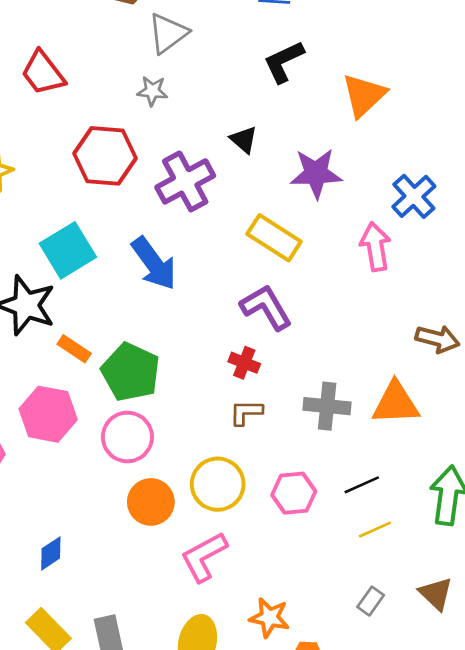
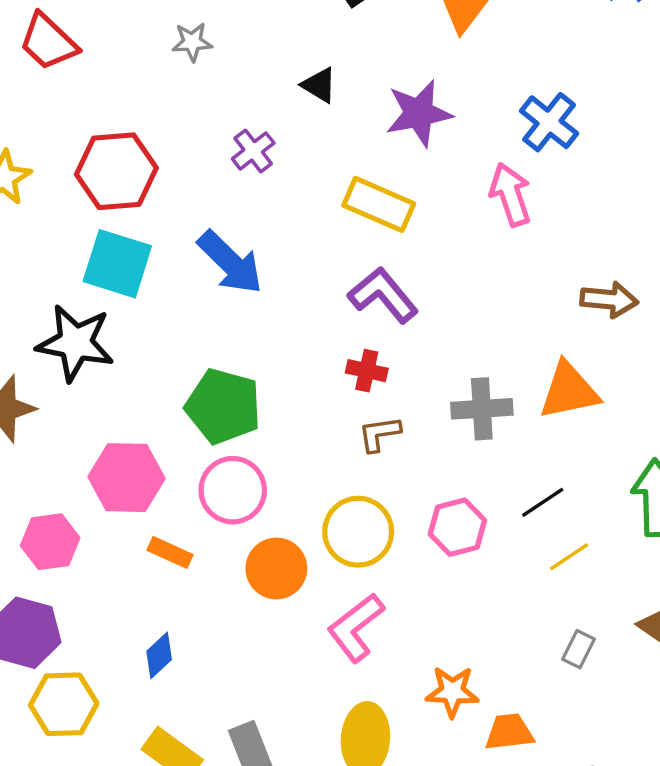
red hexagon: (105, 156) -> (116, 171), moved
purple cross: (185, 181) -> (253, 151), size x0.6
cyan square: (68, 250) -> (117, 264), turned -32
orange rectangle: (74, 349) -> (170, 552), moved

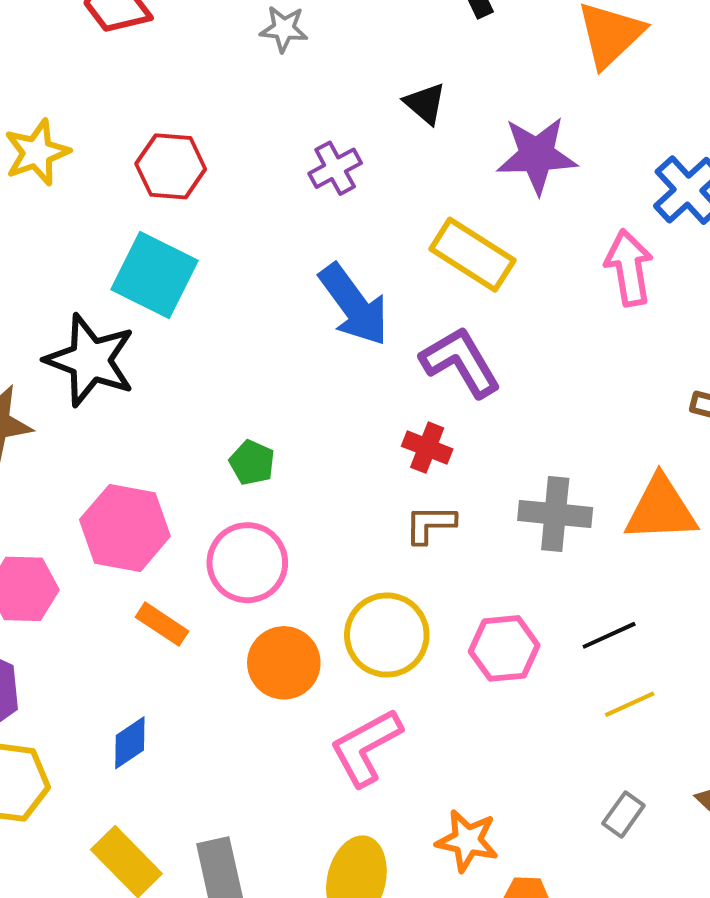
red hexagon: (116, 171) -> (171, 166), size x0.7
blue arrow: (230, 262) -> (354, 305), moved
green pentagon: (223, 406) -> (252, 463), size x0.5

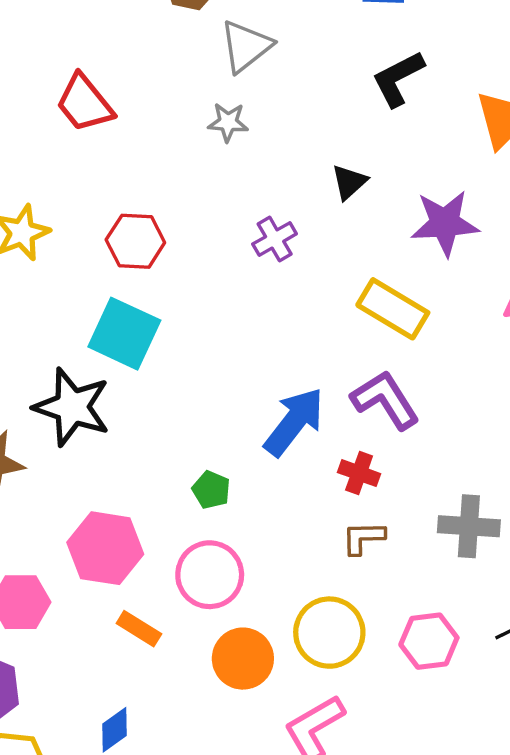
black triangle: (425, 103) -> (349, 182), turned 39
blue arrow: (354, 305) -> (294, 422), moved, turned -104

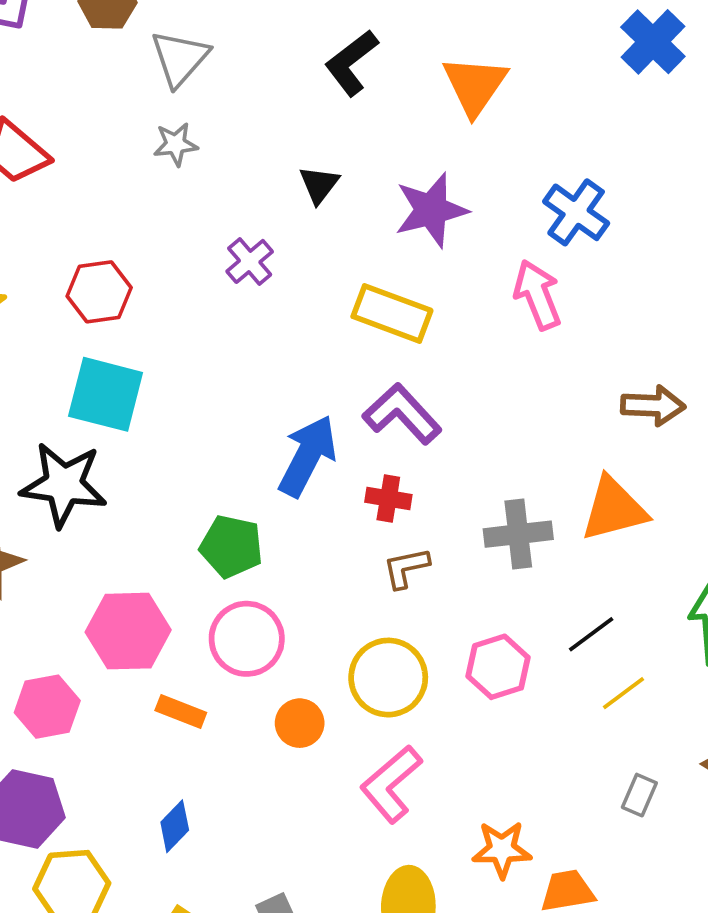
green pentagon: (211, 490) -> (231, 546), size x1.5
orange circle: (243, 659) -> (300, 723), size x0.7

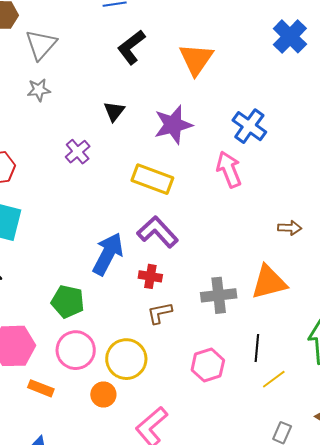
brown arrow: (653, 406) -> (290, 228), size x0.7
black line: (591, 634) -> (257, 348), turned -48
yellow circle: (388, 678) -> (126, 359), moved

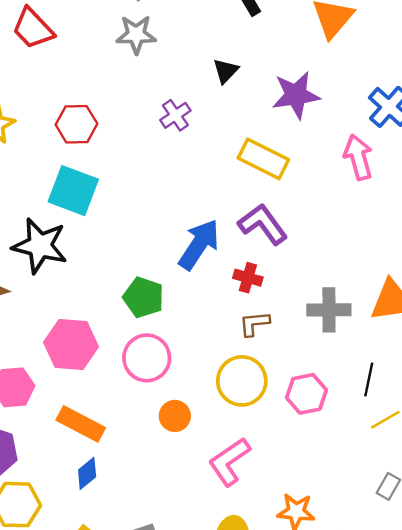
gray star: (39, 90) -> (136, 35), size x1.4
yellow circle: (126, 359) -> (242, 381), moved
orange rectangle: (41, 388) -> (81, 424), moved, size x1.5

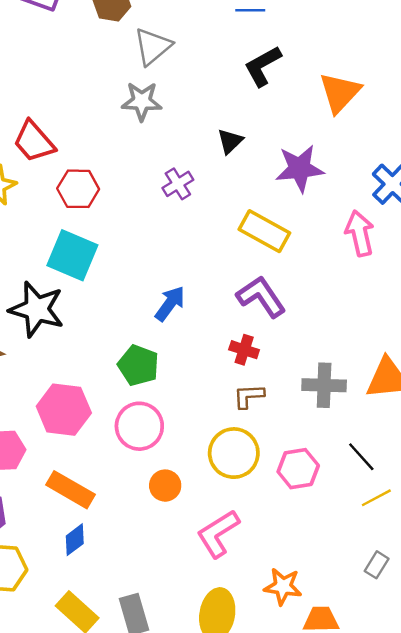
red trapezoid: (33, 28) -> (34, 141), moved
blue arrow: (199, 245) -> (170, 304), moved, size x0.7
black line: (369, 380) -> (361, 457), turned -56

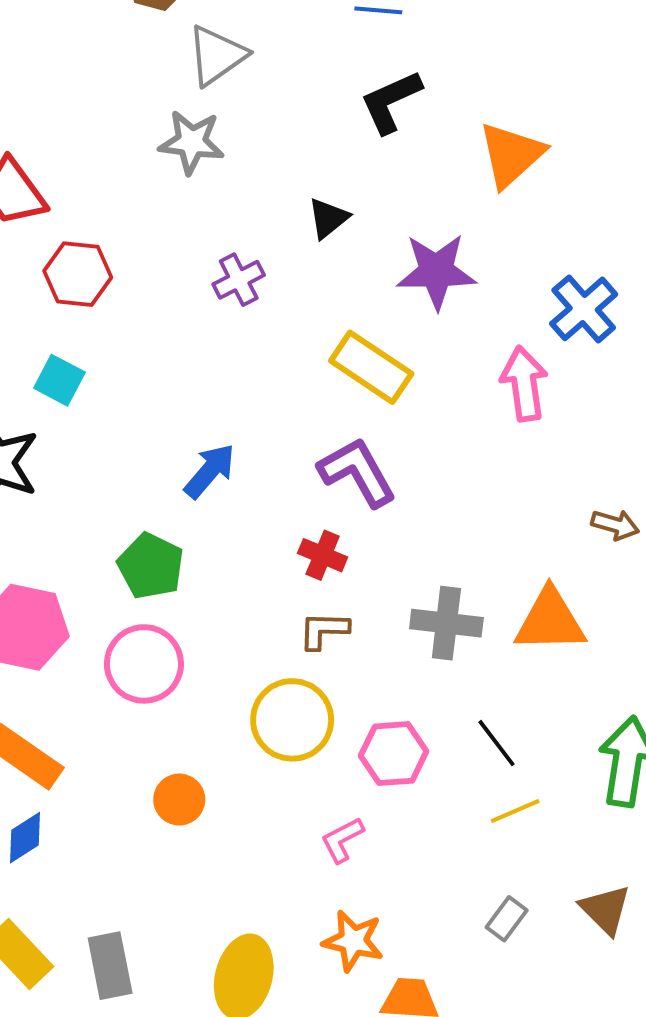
cyan square: (72, 255) -> (59, 380), size x0.6
orange circle: (165, 486) -> (179, 800), moved
pink L-shape: (218, 534) -> (342, 840), moved, size x0.6

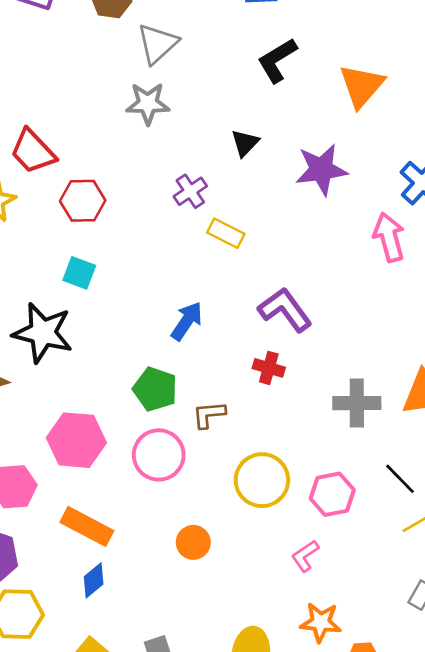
yellow rectangle: (371, 367) -> (226, 233), moved, size x0.7
brown L-shape: (324, 630) -> (209, 415), moved

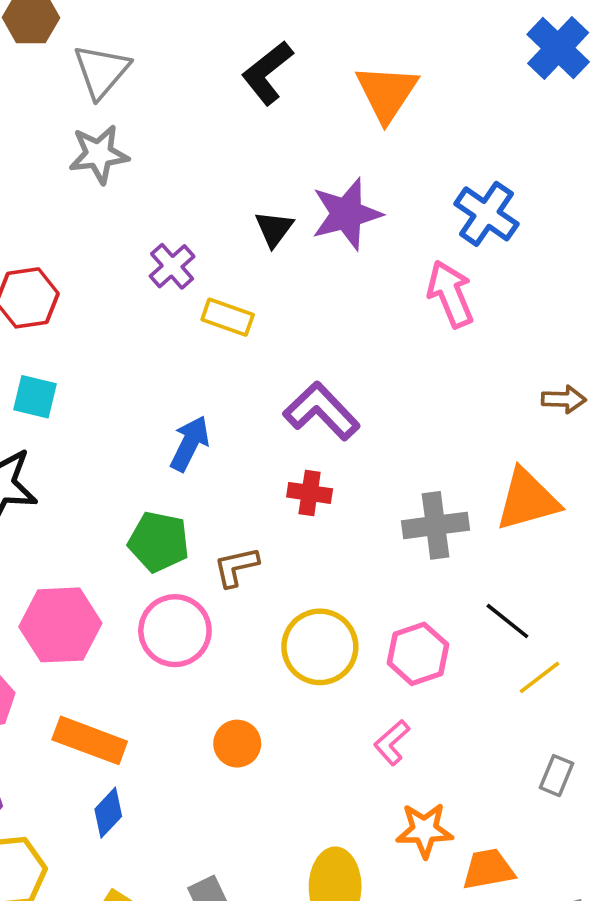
black triangle: (245, 143) -> (274, 229), moved

